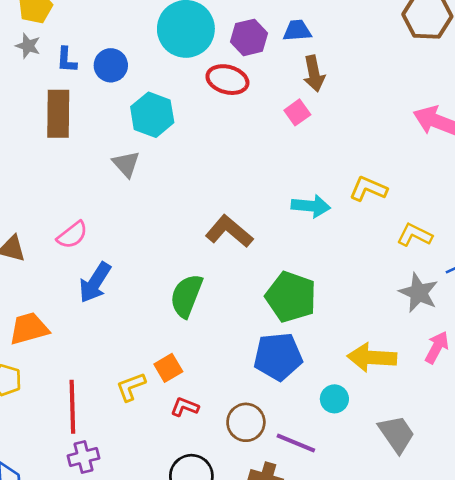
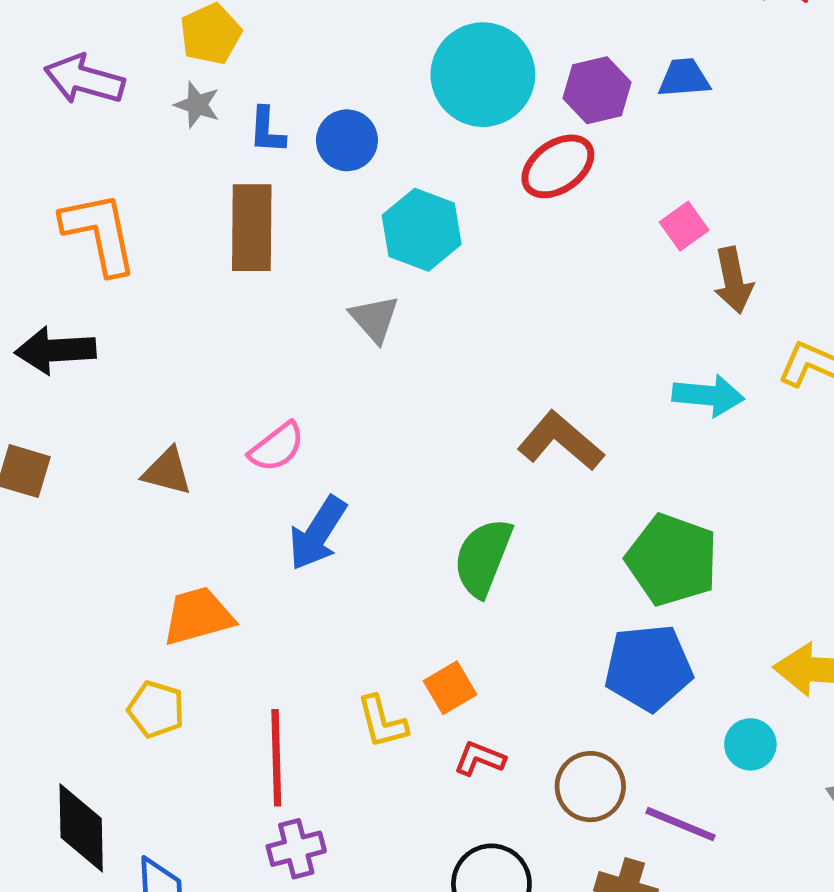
brown arrow: (314, 74) -> (733, 280), moved
red ellipse: (227, 80) -> (558, 166), turned -51
yellow L-shape: (131, 387) -> (382, 722), turned -84

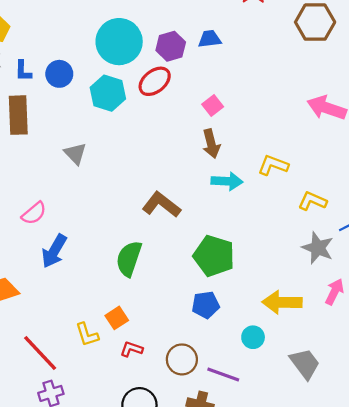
cyan hexagon: (422, 230) -> (108, 93), moved
brown arrow: (733, 280) -> (211, 144), moved
blue pentagon: (648, 668) -> (206, 305), size x0.7
red line: (276, 758) -> (40, 353), turned -39

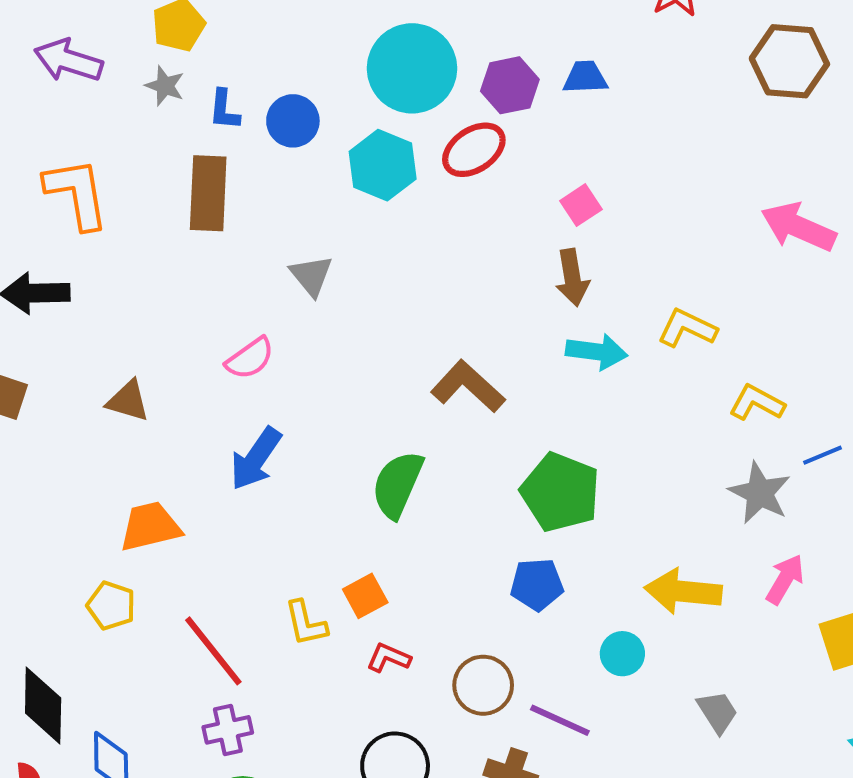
pink semicircle: (34, 213) -> (250, 358), moved
gray trapezoid: (305, 364) -> (717, 712), size x0.7

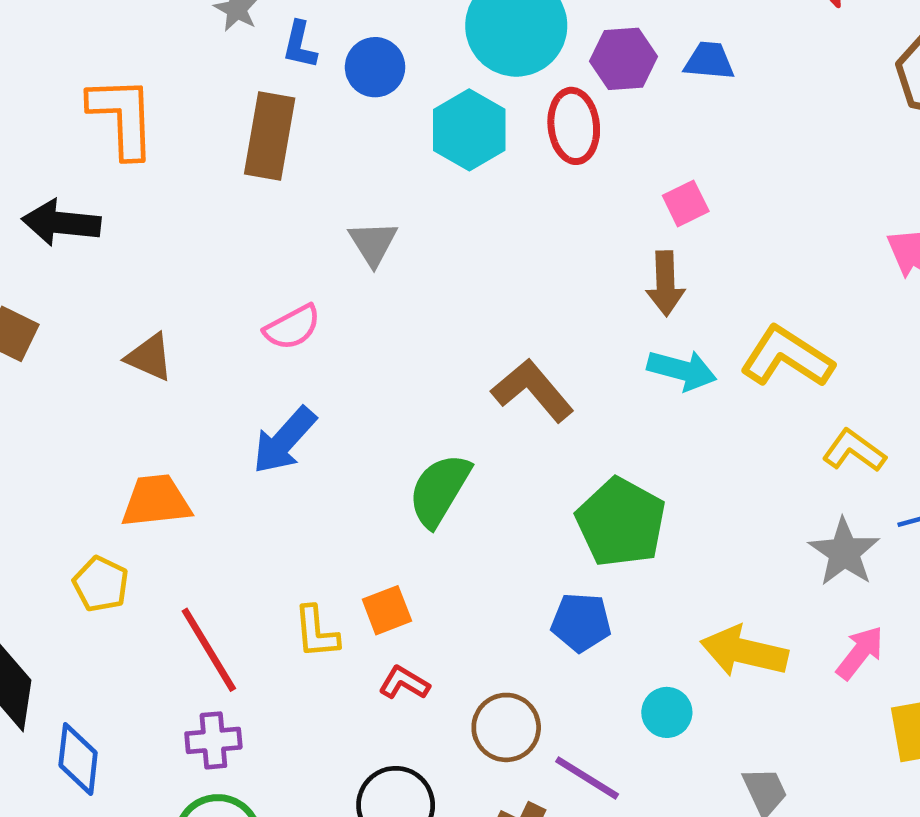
red ellipse: (474, 150) -> (574, 126), turned -70
yellow L-shape: (687, 328) -> (787, 357), size x1.4

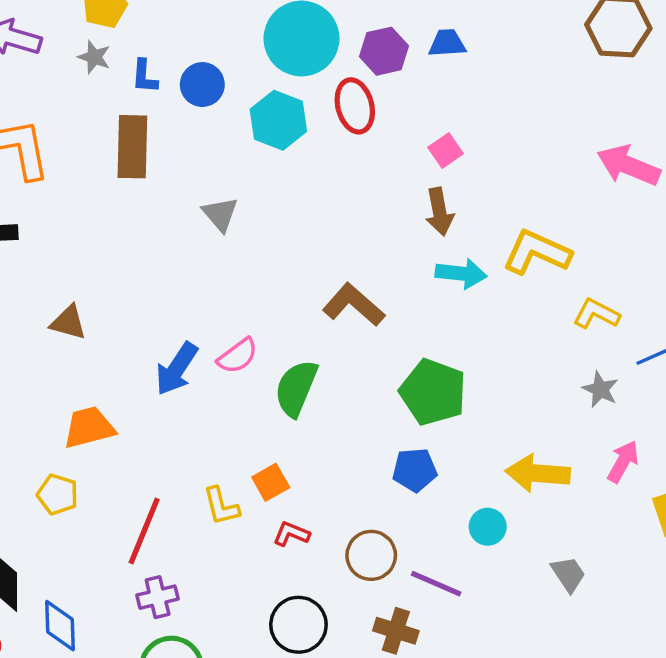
pink semicircle: (292, 327) -> (238, 356), moved
gray star: (844, 552) -> (600, 389), size x0.7
red line: (209, 650) -> (144, 531), turned 62

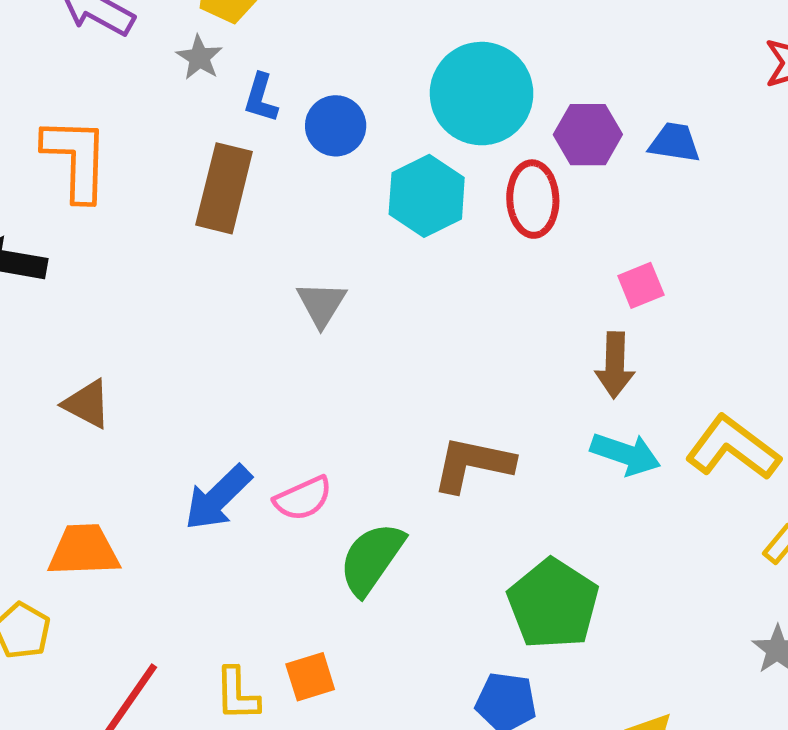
brown L-shape: (354, 305) -> (473, 464), turned -42

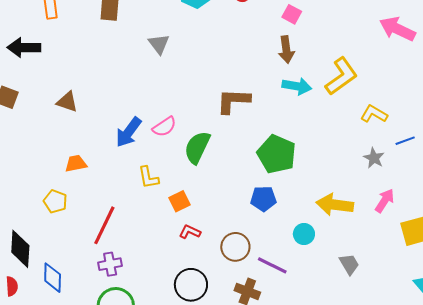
pink square: (641, 285) -> (292, 14), turned -30
yellow L-shape: (733, 448) -> (341, 76), turned 117
orange trapezoid: (84, 550) -> (76, 163), size x0.7
yellow L-shape: (237, 694) -> (148, 177), moved

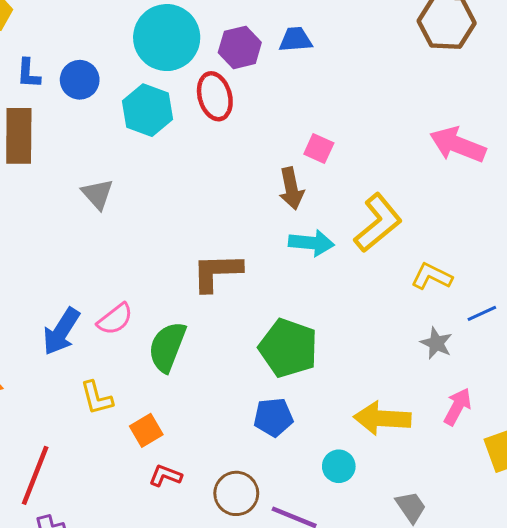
pink square: (292, 14) -> (319, 149), moved

